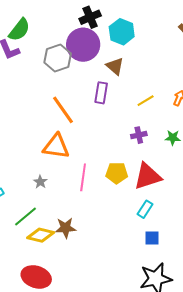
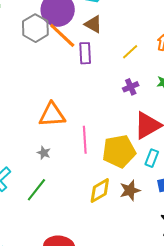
orange line: (63, 110) -> (62, 35), moved
yellow pentagon: (117, 173) -> (119, 151), moved, size x1.5
brown star: (66, 228) -> (130, 190), moved
yellow diamond: (41, 235) -> (100, 190), moved, turned -32

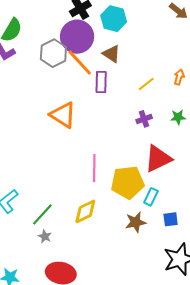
orange triangle: (52, 115) -> (63, 115), moved, turned 32
gray star: (44, 153) -> (45, 236), moved
cyan rectangle: (152, 158) -> (151, 197), moved
yellow diamond: (100, 190) -> (85, 211), moved

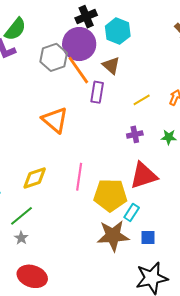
yellow diamond: (85, 211) -> (35, 178), moved
brown star: (136, 222) -> (113, 236), size x1.5

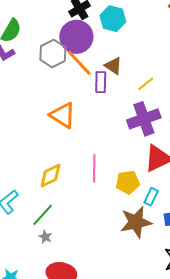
brown triangle: (111, 66) -> (113, 66), moved
purple cross: (135, 134) -> (144, 119), size x2.0
yellow pentagon: (110, 195) -> (128, 182), size x0.7

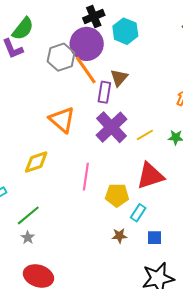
brown triangle: (113, 66) -> (119, 78), turned 30
yellow line: (146, 84) -> (145, 135), moved
purple cross: (144, 119) -> (112, 127), moved, turned -32
yellow diamond: (50, 176) -> (36, 162), moved
brown star: (136, 222) -> (119, 236), size x0.5

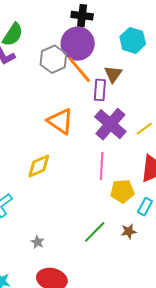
black cross: (94, 17) -> (82, 16), turned 35
cyan hexagon: (125, 31) -> (133, 40), moved
pink line: (86, 177) -> (102, 166), moved
green line: (28, 215) -> (95, 232), moved

